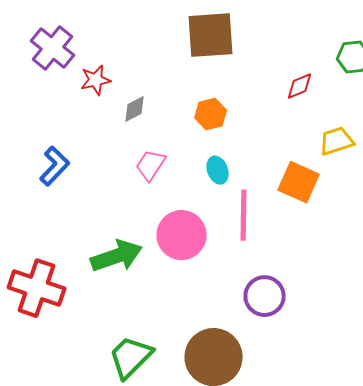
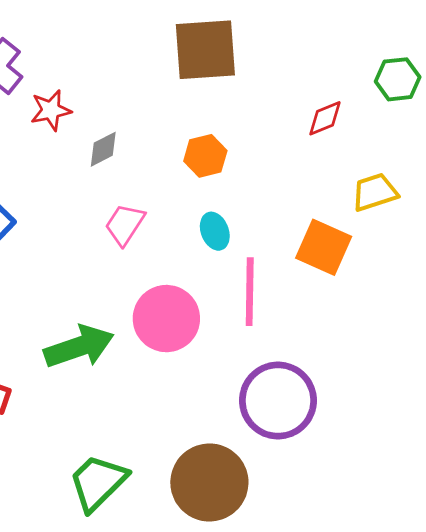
purple circle: (265, 296) -> (278, 401), size x1.4

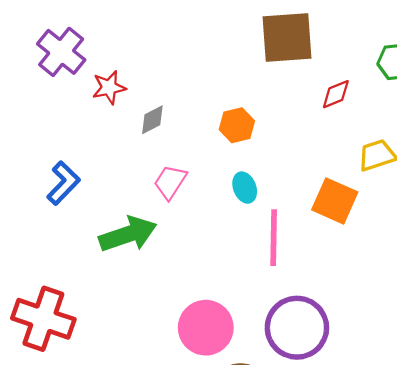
brown square: (205, 50) -> (287, 37), moved
pink circle: (166, 319) -> (206, 328), moved
green arrow: (79, 347) -> (128, 234), moved

